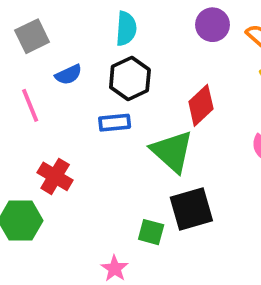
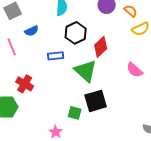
black hexagon: (130, 78) -> (76, 33), moved

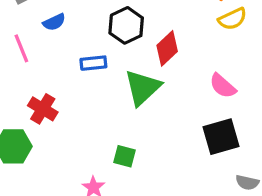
green triangle: (86, 71) -> (143, 88), turned 35
black square: (96, 101) -> (221, 137), moved

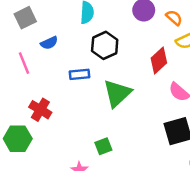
red diamond: (167, 48) -> (159, 61), moved
green square: (125, 156) -> (103, 146), turned -36

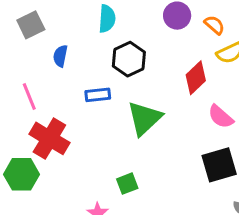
blue semicircle: (49, 43) -> (60, 56), turned 126
pink line: (24, 63) -> (29, 96), moved
red cross: (40, 110) -> (49, 138), size x1.4

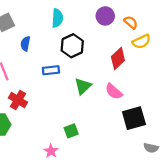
pink semicircle: (221, 117) -> (114, 92), moved
green triangle: (144, 118) -> (83, 86), size x0.7
red cross: (49, 138) -> (18, 100), size x0.7

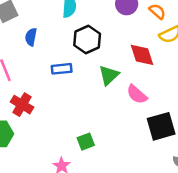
red diamond: (118, 59) -> (142, 55), turned -65
green triangle: (83, 86) -> (109, 75), moved

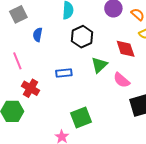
blue rectangle: (62, 69) -> (64, 73), moved
green square: (86, 142) -> (81, 118), size x1.5

